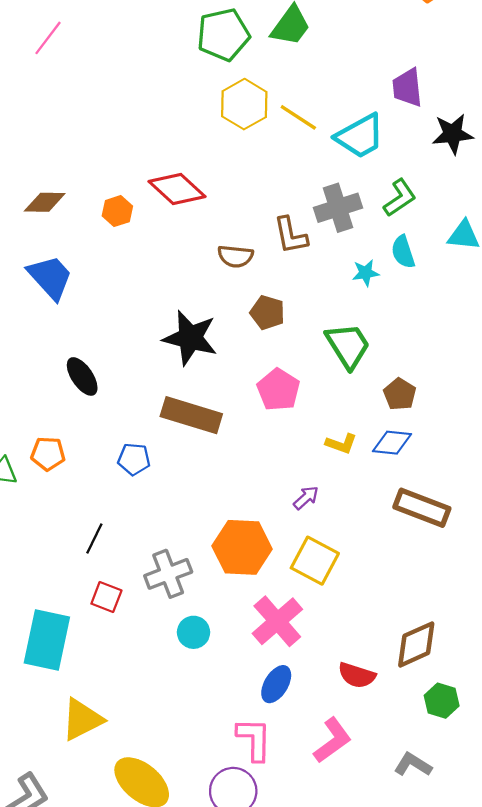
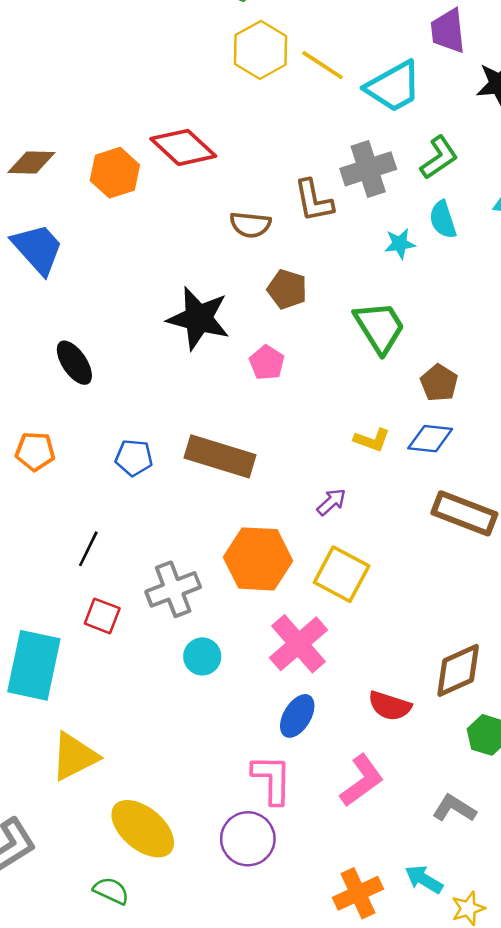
orange hexagon: (117, 211) -> (115, 173), size x1.4
pink pentagon: (278, 390) -> (267, 363), moved, size x0.7
brown rectangle: (191, 415) -> (220, 456), moved

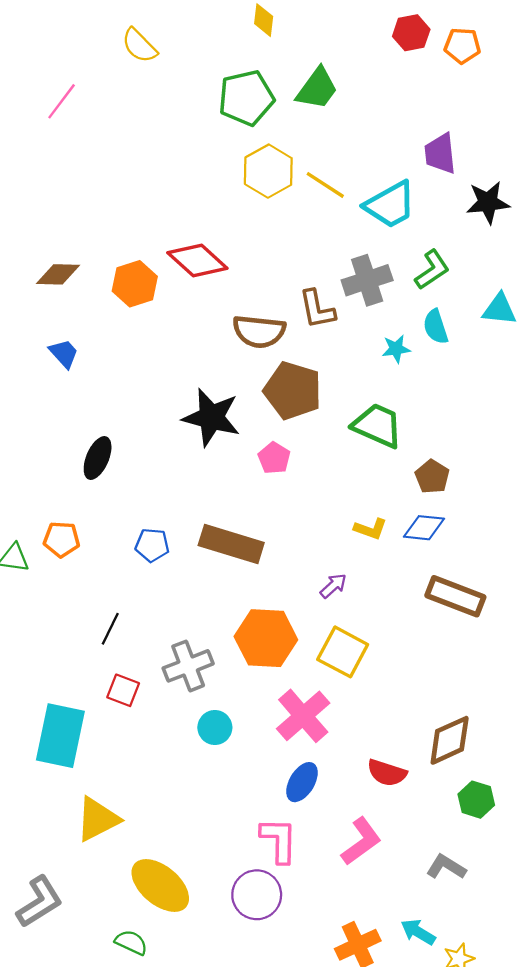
brown semicircle: (250, 225) -> (259, 331), size x1.4
blue trapezoid: (38, 249) -> (64, 353), size x0.6
brown pentagon: (287, 289) -> (293, 391), size x1.6
green trapezoid: (380, 327) -> (378, 425), turned -34
black ellipse: (74, 363) -> (98, 458), turned 57

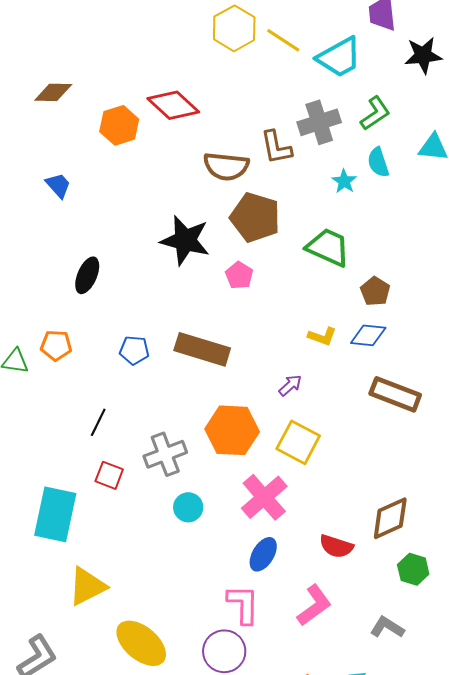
brown diamond: (58, 274) -> (53, 92), moved
cyan star: (396, 349) -> (344, 181), turned -30

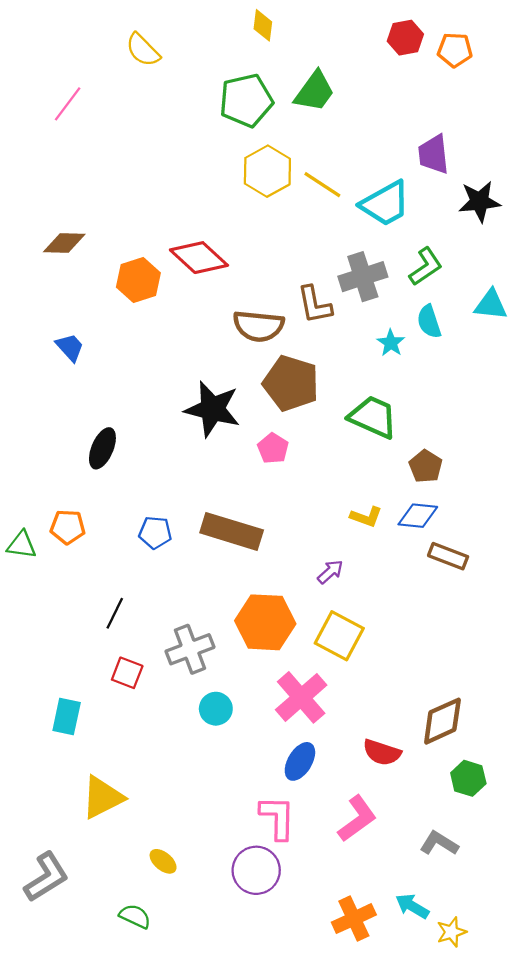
brown rectangle: (395, 394) -> (448, 556), moved, size x0.7
cyan rectangle: (55, 514) -> (67, 717), size x0.6
yellow ellipse: (141, 643) -> (163, 861), size x0.5

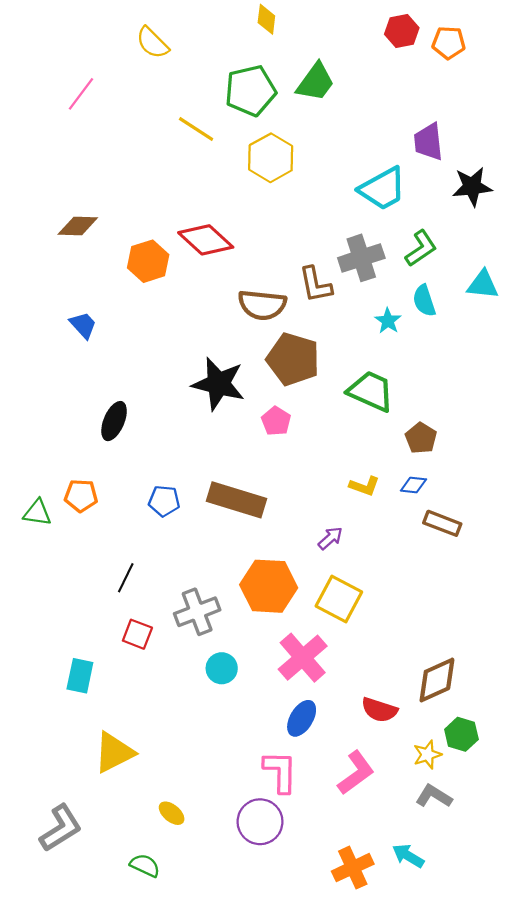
yellow line: (322, 185) -> (196, 129), moved
blue diamond: (418, 516) -> (413, 485), size x0.7
yellow star: (451, 932) -> (427, 755), moved

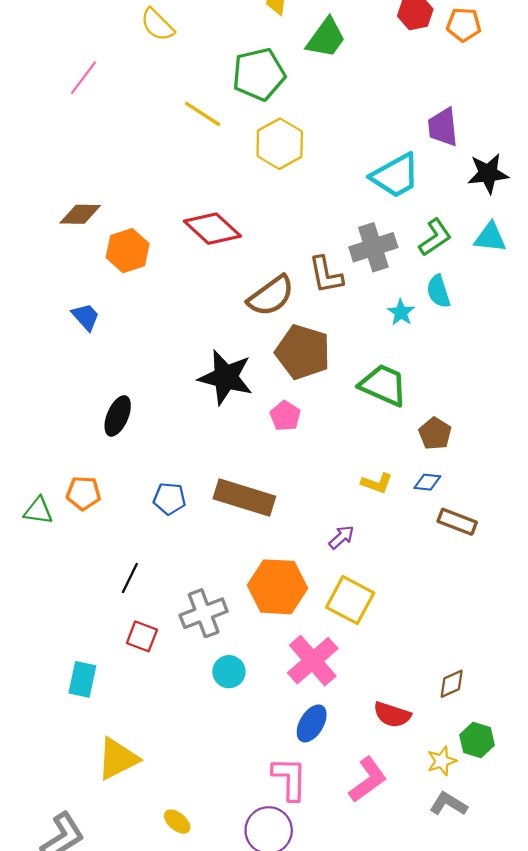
green trapezoid: (315, 82) -> (326, 38), moved
orange hexagon: (148, 261) -> (128, 251), moved
cyan triangle: (483, 285) -> (490, 237), moved
brown semicircle: (262, 305) -> (271, 296), turned -42
brown diamond: (437, 680) -> (452, 684), size x0.6

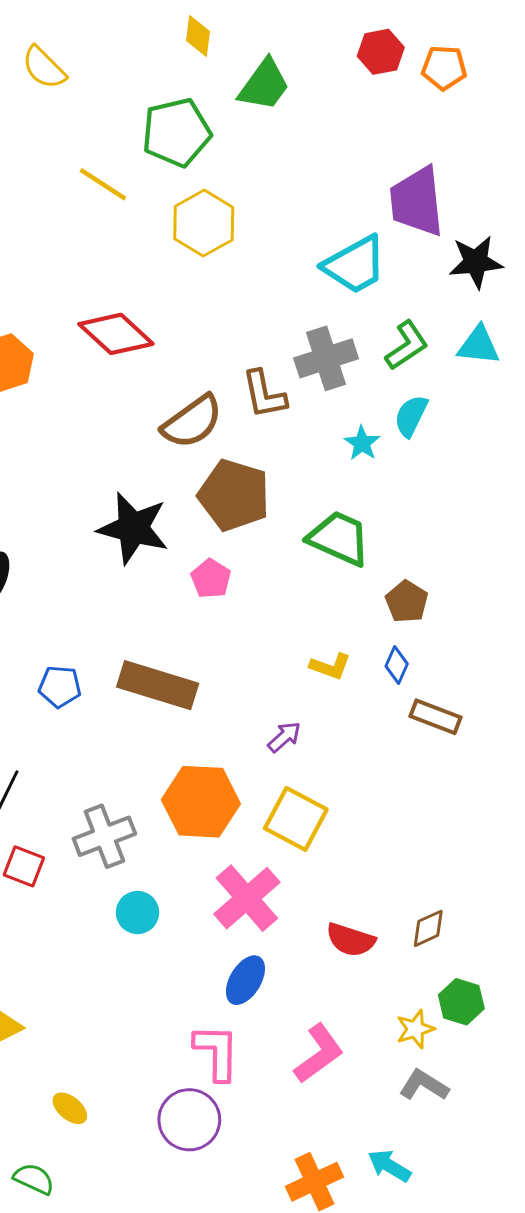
purple trapezoid: (443, 127) -> (417, 201), size x1.4
cyan semicircle: (438, 291) -> (411, 416), turned 44
blue diamond: (427, 482) -> (397, 665), turned -72
red semicircle: (392, 715) -> (351, 940), moved

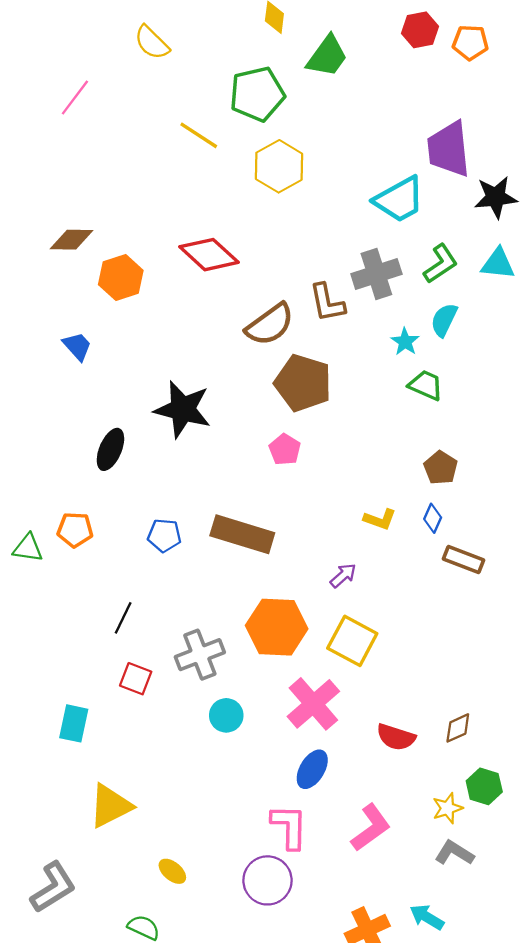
black star: (133, 528) -> (183, 409), moved
green trapezoid: (339, 538) -> (426, 385), moved, size x0.7

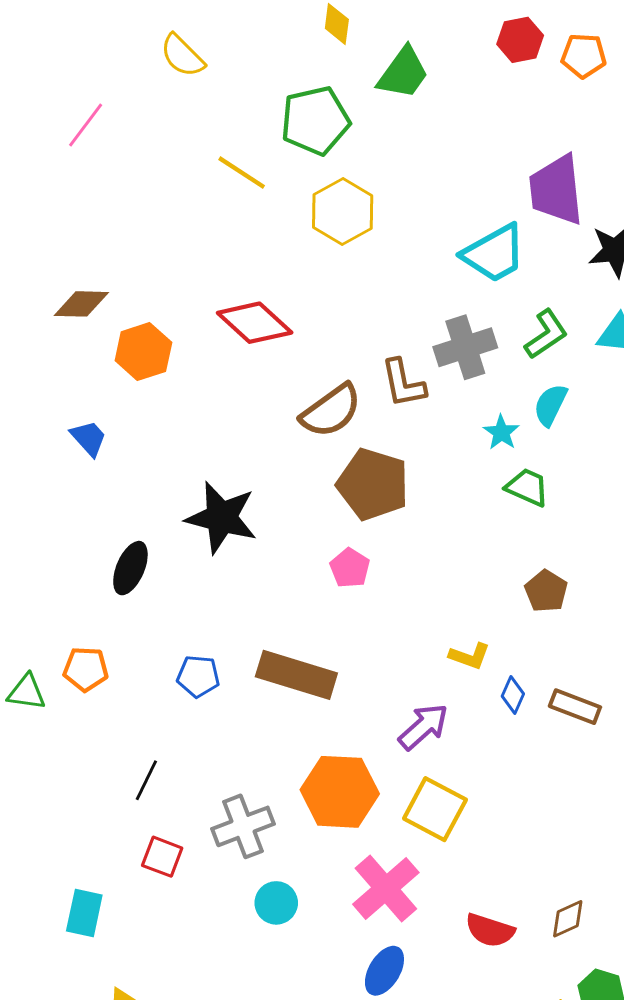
blue diamond: (433, 518) -> (513, 695), moved
purple arrow: (343, 576) -> (423, 727), size x1.5

